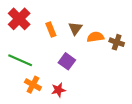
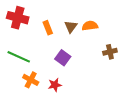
red cross: (19, 19) -> (18, 18), turned -30
orange semicircle: (95, 37) -> (90, 26), moved
brown cross: (117, 42) -> (110, 52), moved, turned -32

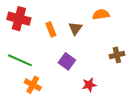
orange semicircle: (90, 26) -> (101, 14), moved
red star: (55, 85) -> (89, 85), moved

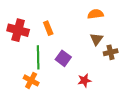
red cross: (19, 19) -> (18, 30), moved
brown triangle: (75, 28) -> (96, 39), moved
green line: (20, 60) -> (38, 57), moved, turned 65

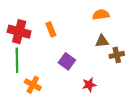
brown triangle: (96, 39) -> (102, 41), turned 48
green line: (38, 57) -> (17, 60), moved

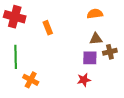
red cross: (19, 32) -> (15, 17), moved
purple square: (67, 61) -> (90, 58), moved, turned -35

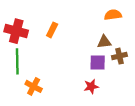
orange semicircle: (95, 14) -> (113, 15), moved
red cross: (15, 17) -> (16, 31), moved
orange rectangle: (48, 28) -> (52, 30), turned 48

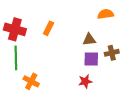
brown triangle: (104, 42) -> (89, 40), moved

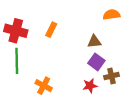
brown cross: (112, 53) -> (111, 76), moved
purple square: (91, 59) -> (96, 62), turned 35
orange cross: (31, 81) -> (44, 86), moved

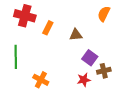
orange semicircle: (111, 15) -> (104, 14), turned -56
red cross: (16, 31) -> (25, 16), moved
brown triangle: (94, 42) -> (76, 35), moved

